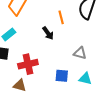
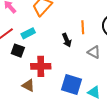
gray triangle: (80, 53) -> (94, 52), moved
blue square: (62, 76) -> (71, 85), size x1.5

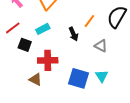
orange line: (83, 27) -> (89, 21), turned 40
cyan rectangle: (28, 33) -> (43, 29), moved
cyan triangle: (94, 92) -> (102, 76), moved, turned 32

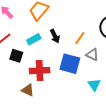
orange line: (89, 21) -> (80, 38), moved
black arrow: (74, 34) -> (55, 36), moved
blue square: (79, 78) -> (70, 64), moved

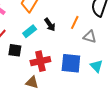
blue square: (70, 64) -> (71, 63), moved

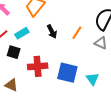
cyan rectangle: (30, 31) -> (22, 33), moved
gray triangle: (90, 37) -> (101, 43), moved
brown triangle: (32, 82) -> (11, 85), moved

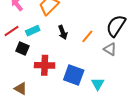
brown triangle: (11, 85) -> (21, 89), moved

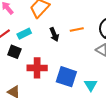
orange line: (87, 36) -> (77, 29), moved, turned 40

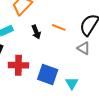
orange line: (77, 29) -> (59, 27), turned 32

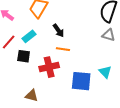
orange line: (59, 27) -> (63, 49), moved
blue square: (48, 74) -> (81, 81), moved

